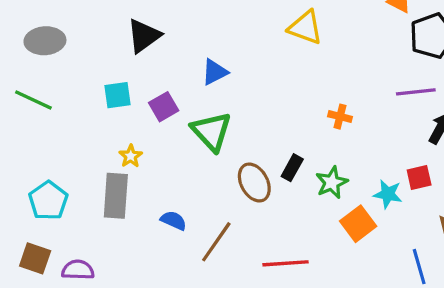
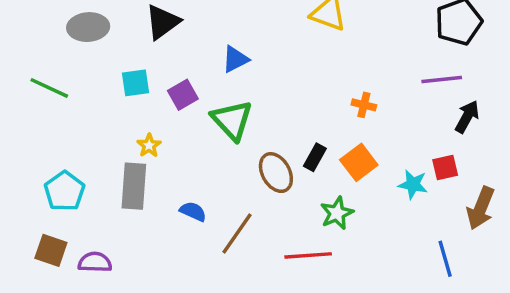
gray ellipse: (45, 41) -> (88, 27), moved
green star: (332, 183) -> (337, 213), moved
orange square: (358, 224) -> (359, 162), moved

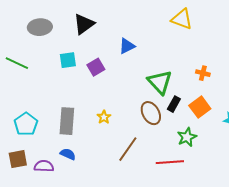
green triangle: (232, 120) -> (160, 82), moved
yellow star: (149, 145) -> (104, 117), moved
blue semicircle: (193, 211) -> (68, 154), moved
brown square: (51, 250) -> (18, 159), turned -30

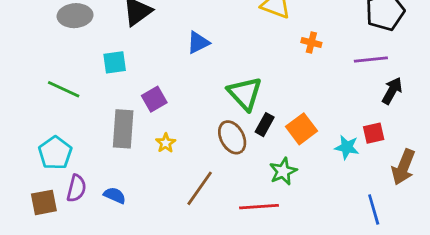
green line: (17, 63) -> (64, 89), moved
purple square: (96, 67) -> (154, 99), moved
orange cross: (203, 73) -> (311, 43), moved
gray rectangle: (67, 121) -> (123, 129), moved
purple semicircle: (44, 166) -> (76, 188), moved, turned 102

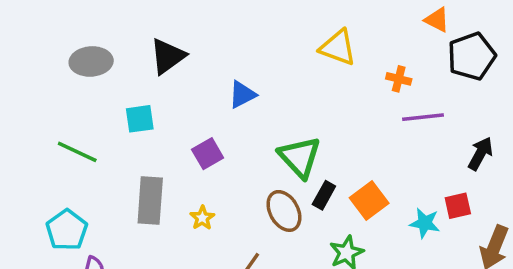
orange cross: (311, 43) -> (399, 79), moved
purple line: (371, 59) -> (423, 117), moved
purple square: (154, 99) -> (208, 154), moved

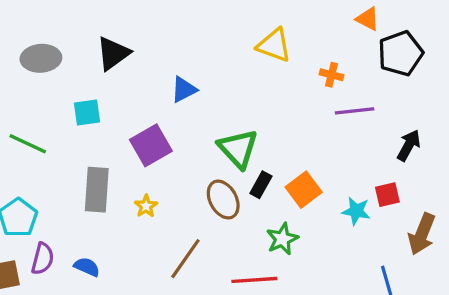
purple square: (208, 154) -> (151, 145), size x1.4

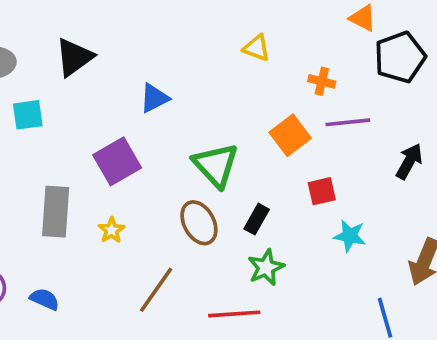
yellow triangle: (274, 45) -> (257, 48), size x0.7
cyan square: (87, 112) -> (28, 115), moved
black rectangle: (261, 185) -> (257, 219), moved
orange square: (304, 190) -> (290, 135), moved
red square: (387, 195) -> (322, 191), moved

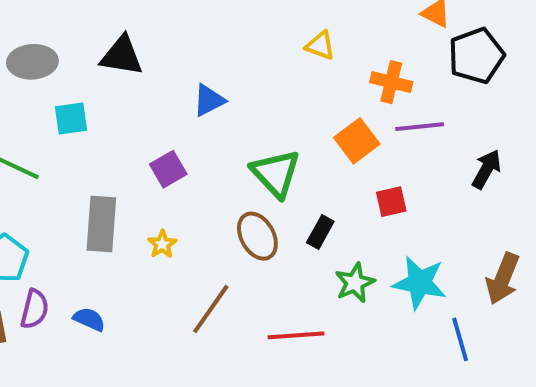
black triangle: (74, 57) -> (122, 56), turned 45
orange cross: (322, 81) -> (391, 82), size x1.4
purple square: (117, 161) -> (168, 169), size x0.7
cyan star: (350, 236) -> (420, 283), moved, size x1.5
green star: (266, 267) -> (355, 283), moved

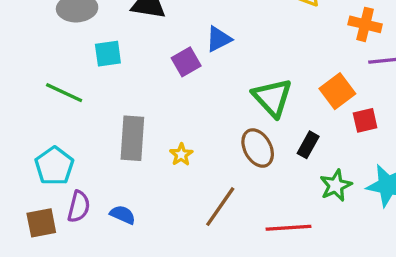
orange square: (357, 141) -> (337, 91), moved
purple square: (168, 169) -> (186, 62), moved

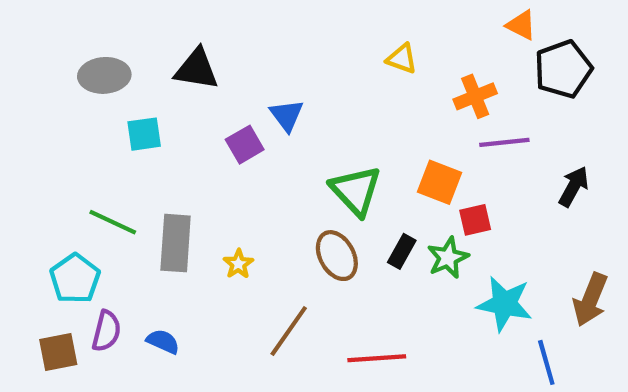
orange cross: (365, 24) -> (475, 96), turned -36
blue triangle: (219, 39) -> (287, 115), turned -40
orange square: (337, 91) -> (440, 182), turned -32
green line: (64, 93) -> (113, 222), moved
green star: (336, 185) -> (448, 258), moved

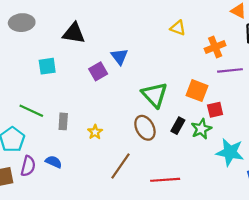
gray ellipse: (104, 75) -> (22, 23), moved
gray rectangle: (176, 243) -> (63, 121), size x0.6
blue semicircle: (163, 341) -> (54, 162), moved

